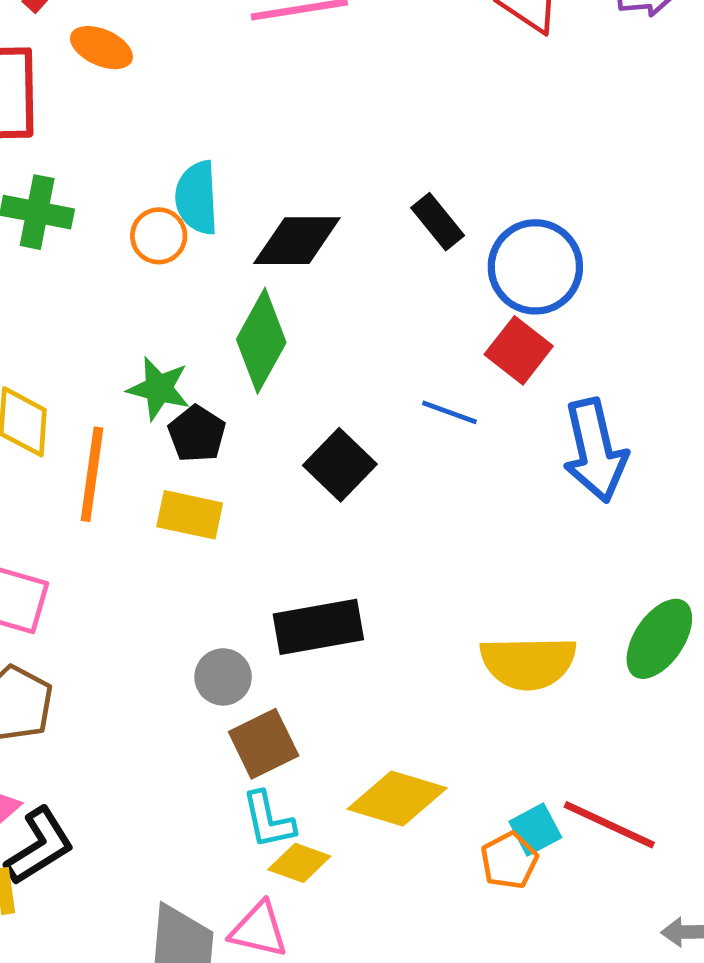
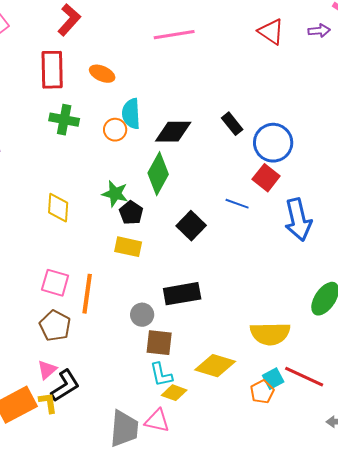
orange ellipse: (101, 48) -> (102, 74), moved
orange line: (92, 474) -> (87, 294), moved
yellow semicircle: (528, 663) -> (270, 334), moved
brown square: (264, 744) -> (159, 343), turned 32

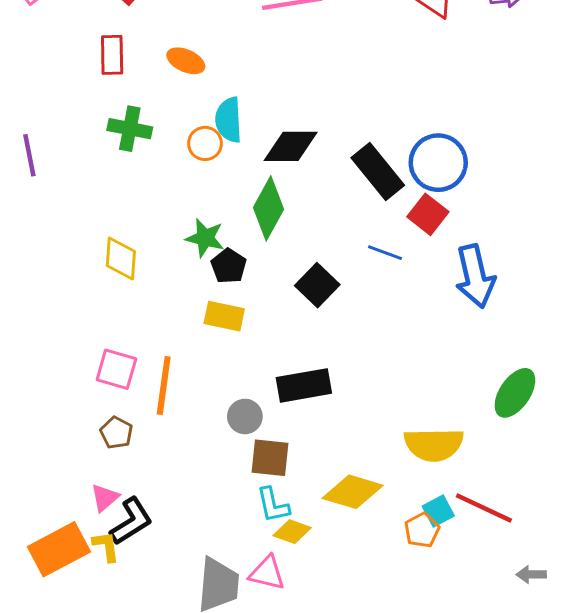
red rectangle: (52, 70) -> (112, 55), size x0.7
black rectangle: (232, 124) -> (378, 171), moved, size x1.6
brown pentagon: (55, 326) -> (116, 433), size x0.7

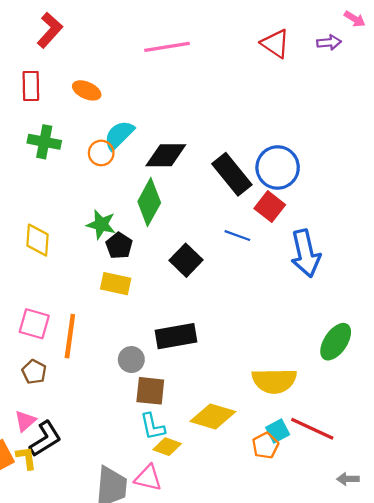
cyan semicircle: (229, 120) -> (119, 135), turned 48

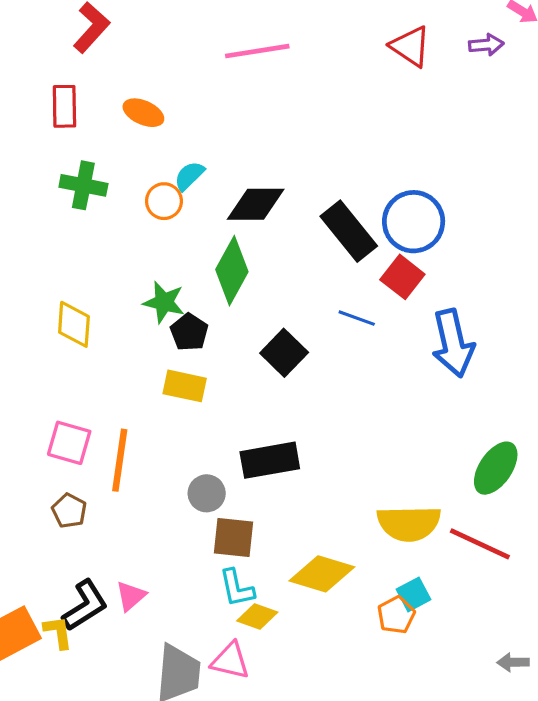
cyan semicircle: (119, 135) -> (189, 176), size x0.7
pink triangle: (25, 421) -> (131, 596), moved
red line: (312, 429) -> (480, 544), moved

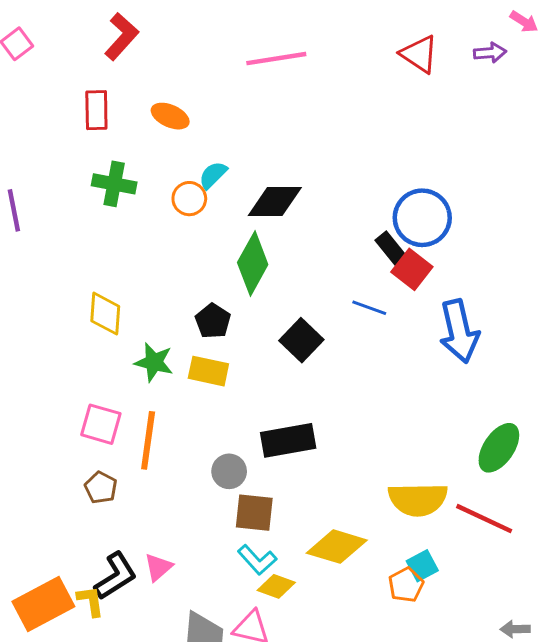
black rectangle: (349, 231) -> (391, 249), moved, size x0.6
green star: (164, 302) -> (154, 362), moved
cyan L-shape: (237, 588) -> (257, 560), turned -30

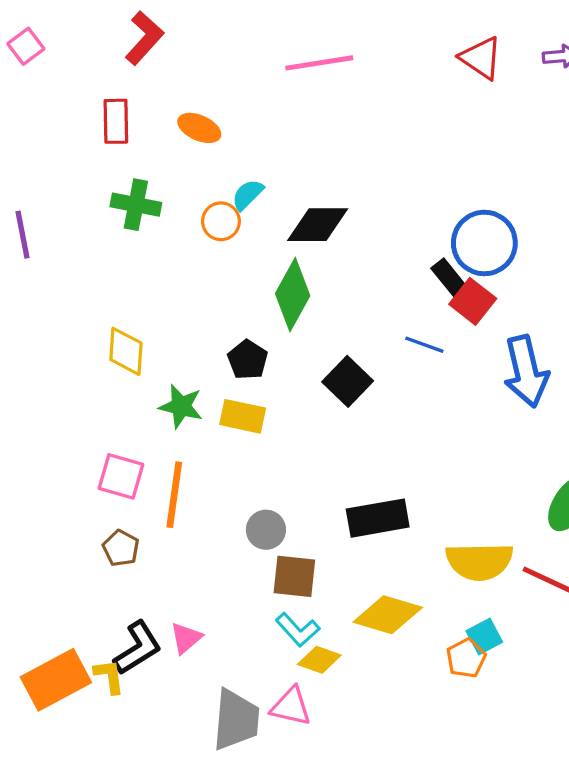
black rectangle: (288, 440) -> (378, 518), moved

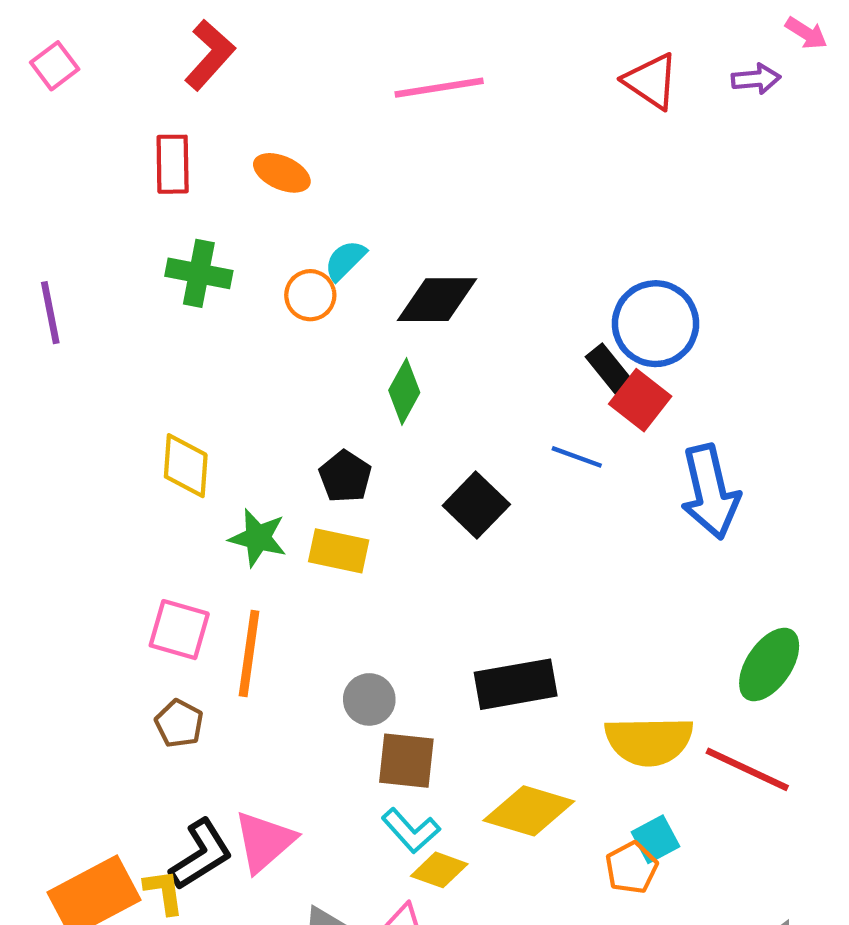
green diamond: (293, 295) -> (404, 391), size x0.7
pink triangle: (186, 638) -> (264, 841), size x1.5

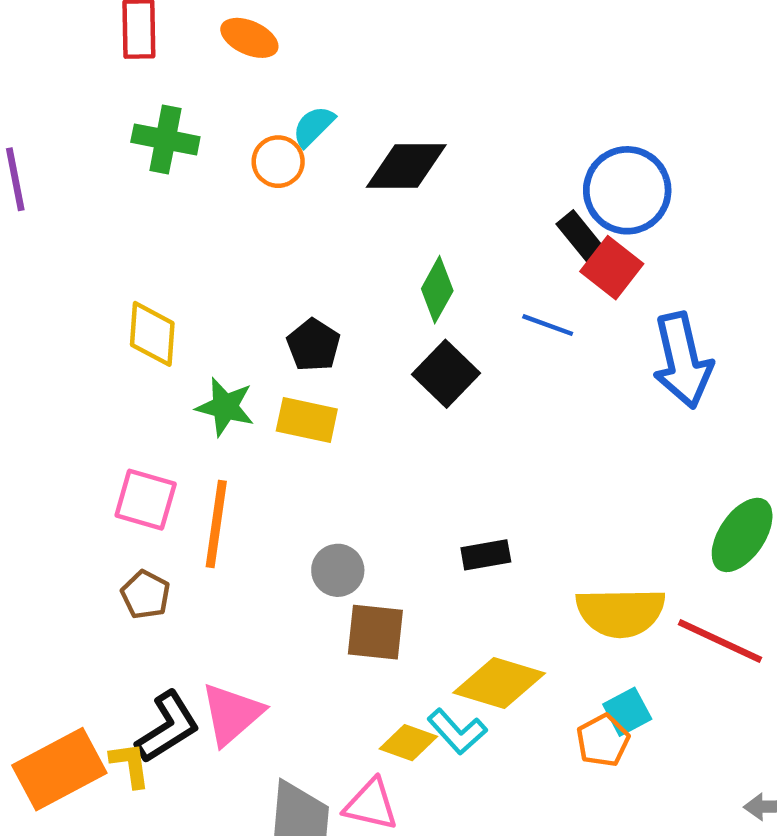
green diamond: (404, 391) -> (437, 290), moved
black rectangle: (516, 684) -> (486, 555), size x0.6
cyan L-shape: (411, 831) -> (457, 732), moved

